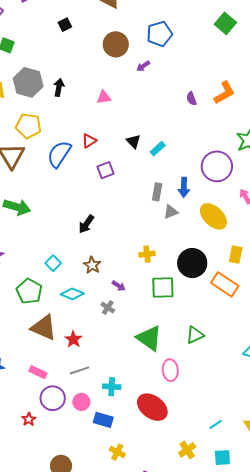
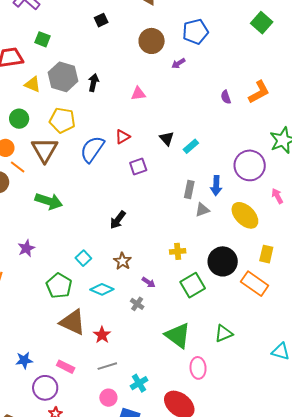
green square: (163, 287) -> (193, 285), turned -30
cyan cross: (112, 387) -> (139, 383), turned -36
purple circle: (53, 398) -> (45, 388), moved

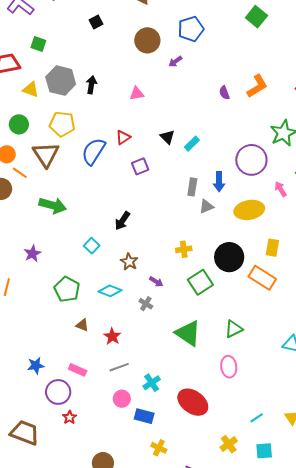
yellow ellipse: (245, 215) -> (249, 210), turned -52
cyan square: (83, 258) -> (92, 246), moved
brown triangle: (73, 322) -> (82, 325), size x0.5
pink ellipse: (198, 368) -> (229, 367), moved

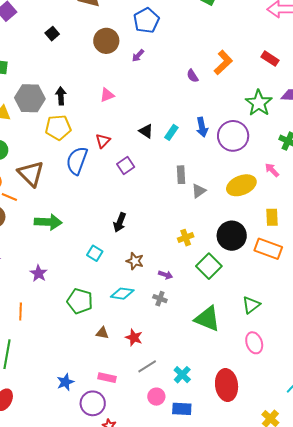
yellow pentagon: (62, 124) -> (58, 127), moved
blue arrow: (219, 182) -> (202, 127), moved
pink arrow: (281, 189) -> (272, 170), moved
red ellipse: (193, 402) -> (227, 385), turned 60

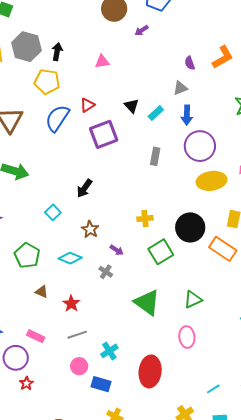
purple circle: (233, 136) -> (200, 146), moved
purple square: (126, 165) -> (104, 134), size x1.6
gray triangle: (199, 191) -> (180, 88), moved

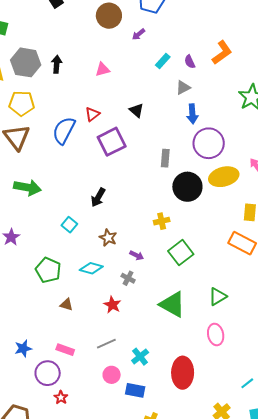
yellow pentagon: (47, 82) -> (22, 103), moved
cyan rectangle: (156, 113) -> (163, 61), moved
black circle: (190, 227) -> (187, 187), moved
red star: (71, 304) -> (112, 305), moved

